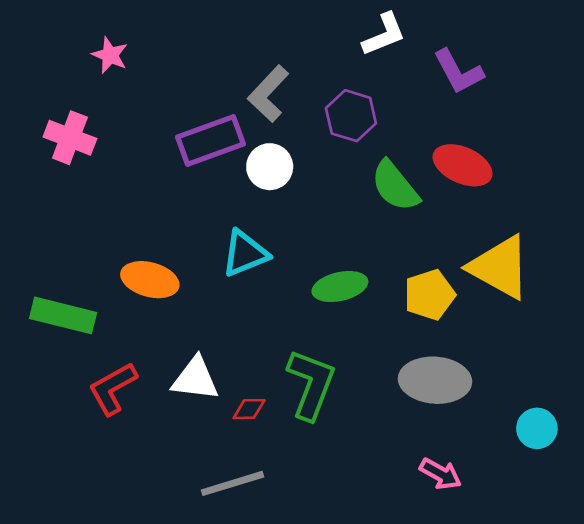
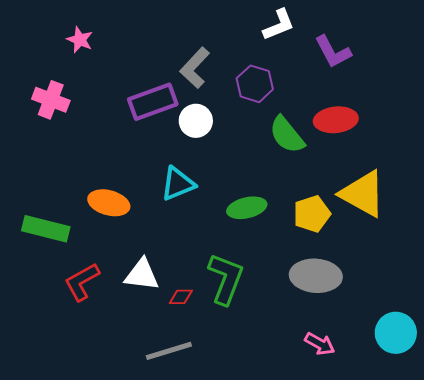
red ellipse: (463, 165) -> (336, 120), turned -30
cyan circle: (537, 428) -> (396, 333), moved, size x1.4

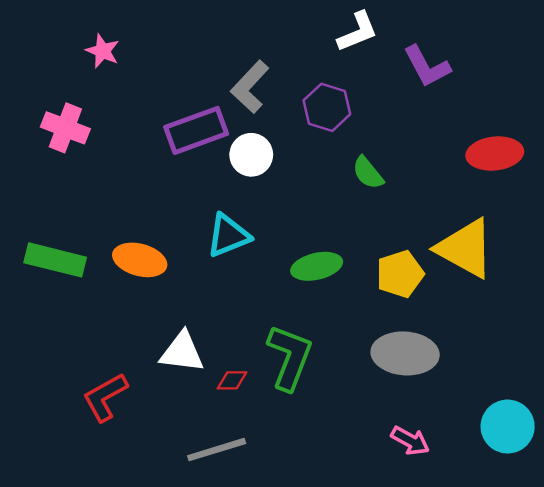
red ellipse: (336, 120) -> (495, 154), moved
green semicircle: (287, 135) -> (368, 173), size x0.7
green rectangle: (46, 229) -> (55, 260), moved
red L-shape: (82, 282) -> (105, 397), moved

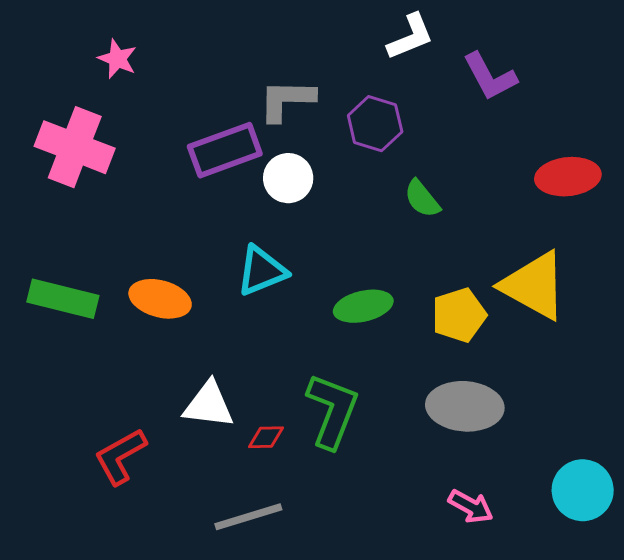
gray L-shape: (250, 87) -> (287, 100), turned 48
pink cross: (65, 128) -> (75, 147), size x1.4

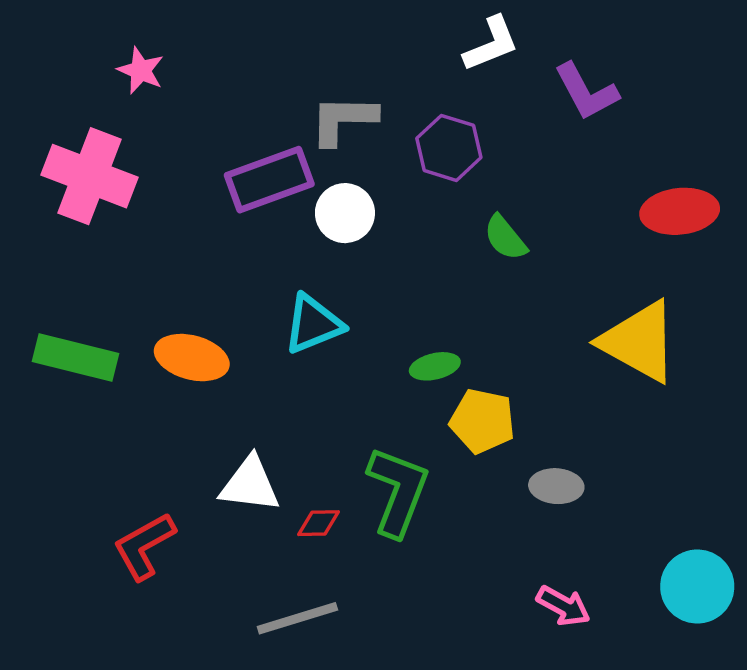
green ellipse: (363, 306) -> (435, 366), size x0.7
yellow pentagon: (459, 315) -> (482, 421), moved, turned 30
gray ellipse: (465, 406) -> (556, 486), size x0.6

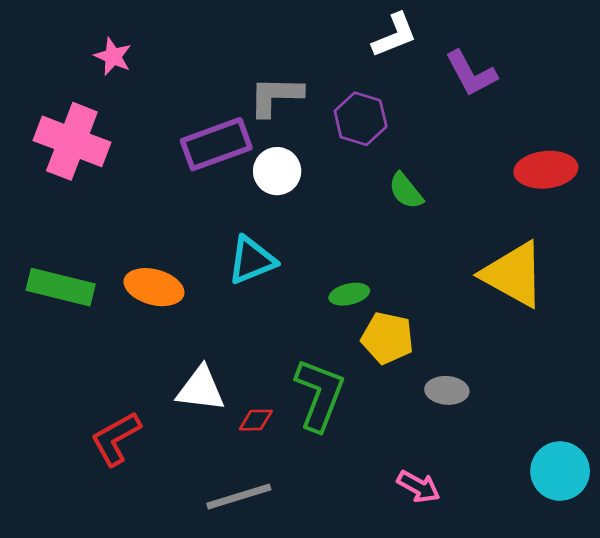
pink arrow: (563, 606) -> (419, 487), moved

